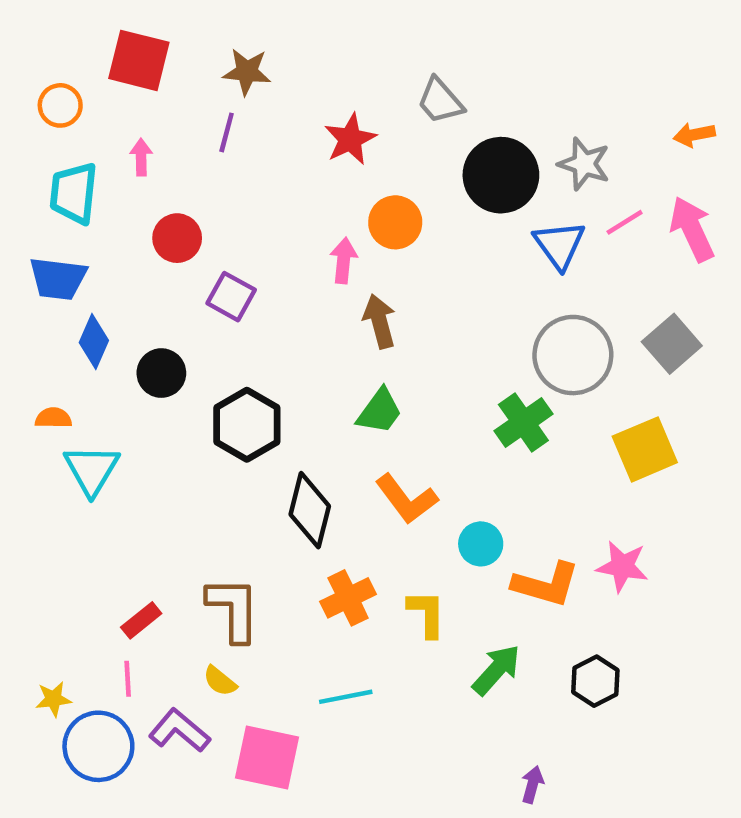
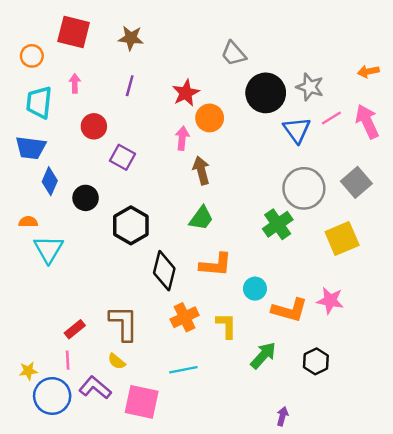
purple line: (227, 132) -> (130, 86), moved
red star: (350, 139) -> (186, 93), moved
orange L-shape: (406, 499) -> (216, 265), turned -48

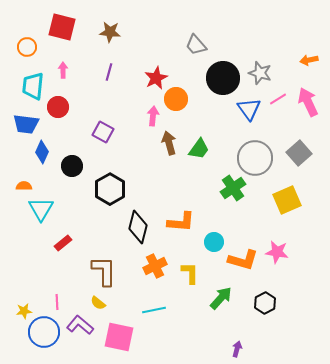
red circle: (94, 126) -> (58, 107), moved
green trapezoid: (201, 218) -> (199, 149), moved
red rectangle: (75, 329) -> (63, 243), moved

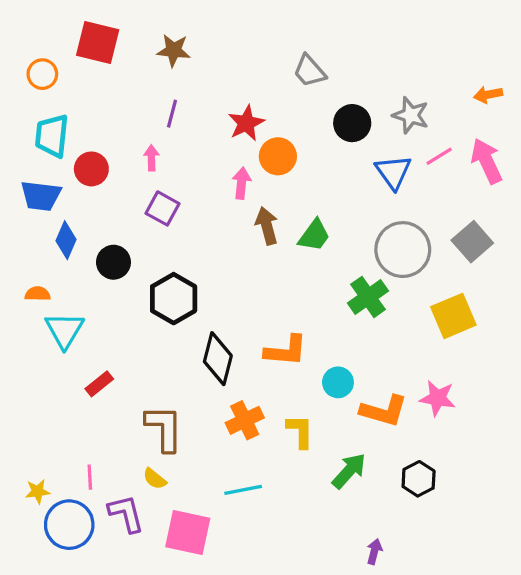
pink arrow: (63, 70) -> (151, 158), moved
black circle: (223, 78) -> (352, 123), size x0.7
purple L-shape: (80, 325) -> (126, 514), turned 36

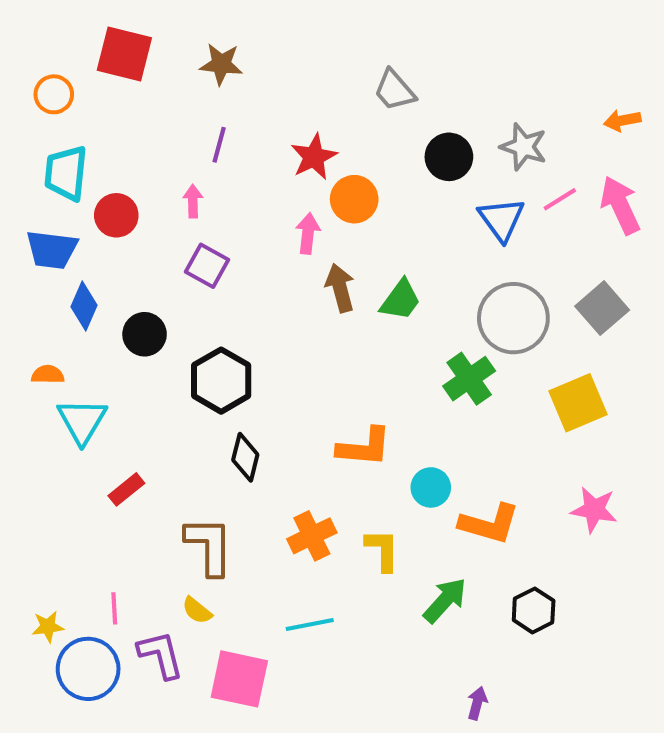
black diamond: (218, 359) -> (245, 457), moved, size x0.7
pink star: (438, 398) -> (594, 510), moved

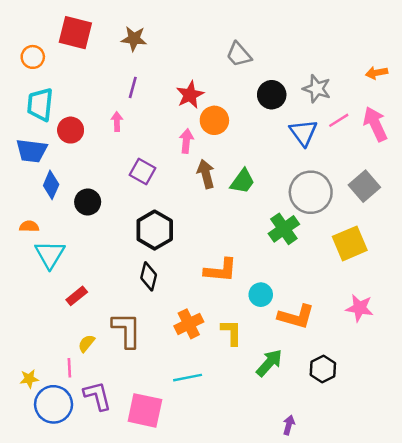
purple square: (207, 266) -> (142, 172), moved
black hexagon: (221, 381) -> (155, 230), moved
yellow semicircle: (197, 610) -> (86, 343), moved, turned 90

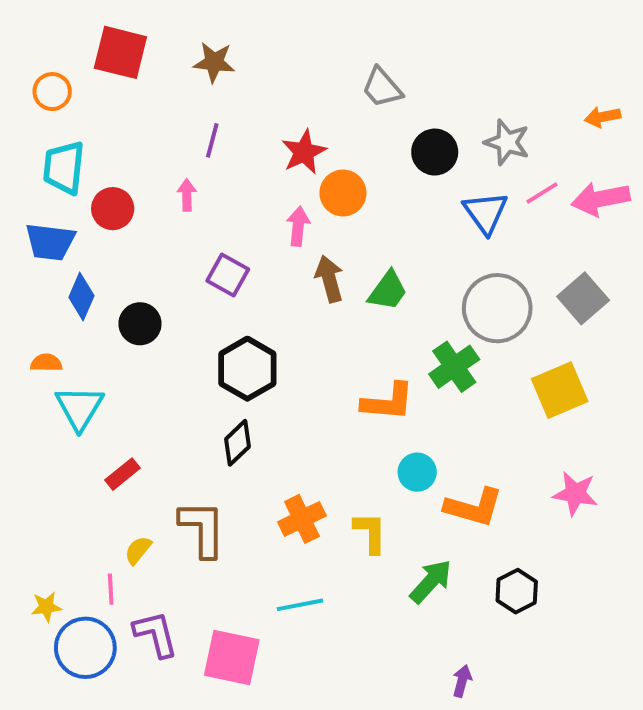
pink arrow: (375, 124) -> (601, 199), turned -76
orange L-shape: (221, 270) -> (388, 402), moved
black diamond: (149, 276) -> (238, 443), turned 32

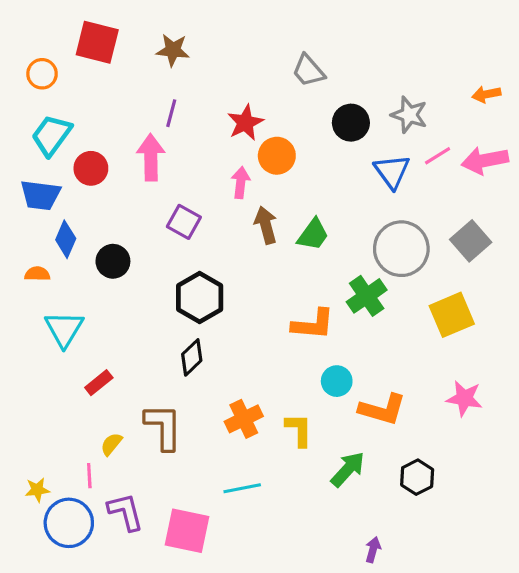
cyan trapezoid: (64, 168) -> (51, 135), turned 30
pink arrow: (187, 195) -> (151, 157), size x1.8
orange semicircle: (46, 363) -> (37, 274), moved

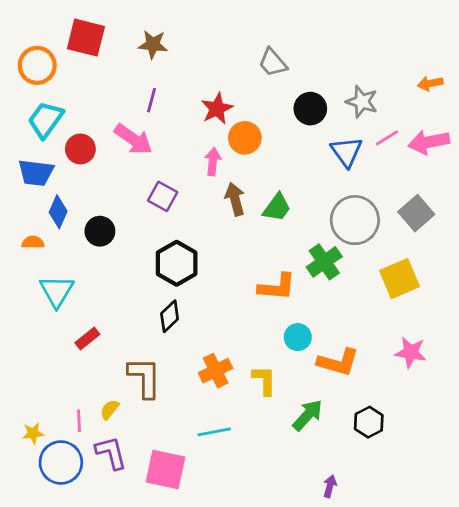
orange circle: (42, 74) -> (37, 65), size x1.4
pink arrow: (151, 157) -> (133, 139), turned 126
yellow semicircle: (111, 444) -> (110, 410), moved

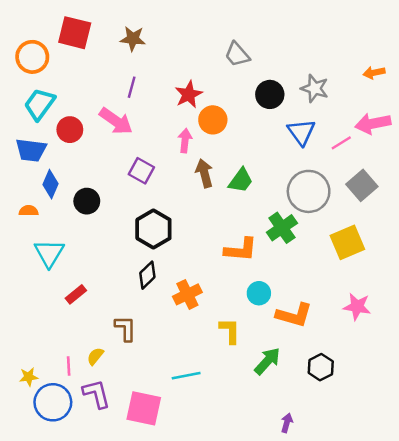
pink line: (387, 138) -> (341, 143), moved
orange cross: (216, 371) -> (187, 294), moved
brown L-shape: (145, 378) -> (126, 328), size x0.7

